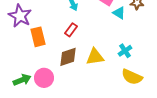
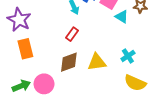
orange rectangle: (38, 37) -> (25, 49), moved

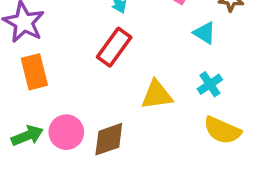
cyan triangle: (122, 17) -> (205, 33), moved
red rectangle: (72, 34) -> (114, 47), size x1.5
brown diamond: (69, 62) -> (109, 139), moved

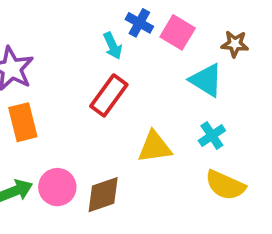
cyan triangle: (205, 33) -> (206, 80), size x1.4

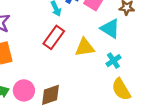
yellow triangle: (155, 147) -> (85, 47), moved
yellow semicircle: (225, 185) -> (121, 89), turned 35

